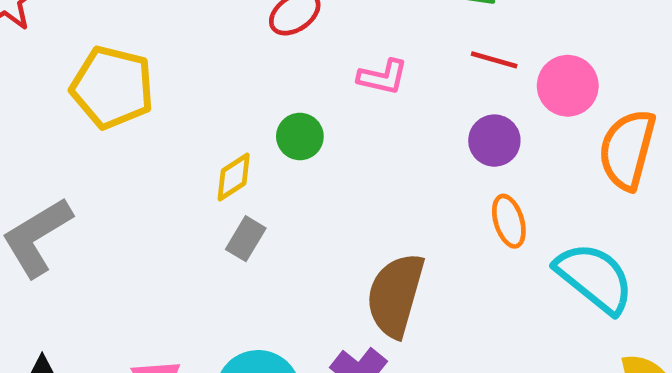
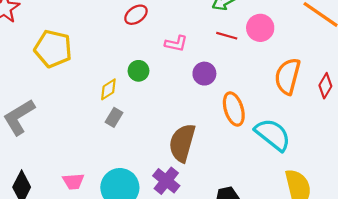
pink circle: (568, 86) -> (260, 28), moved
purple circle: (494, 141) -> (204, 74), moved
orange ellipse: (509, 221) -> (234, 109), size x1.4

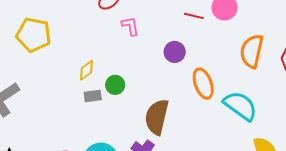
pink L-shape: (176, 44) -> (130, 26), moved, turned -110
green circle: (139, 71) -> (115, 85), moved
gray rectangle: (114, 117) -> (93, 96), turned 54

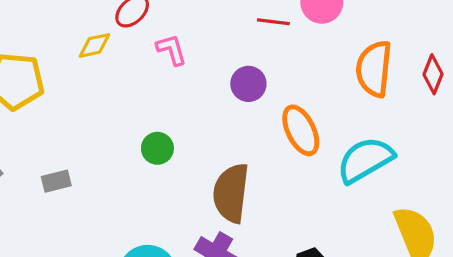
yellow diamond: (86, 70) -> (94, 45), moved, turned 30
gray rectangle: (93, 96) -> (56, 181), moved
cyan semicircle: (240, 106) -> (365, 160), turned -60

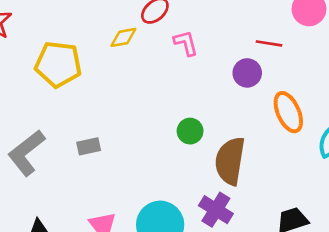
red line: (273, 22) -> (269, 43), moved
green circle: (157, 148) -> (190, 131), moved

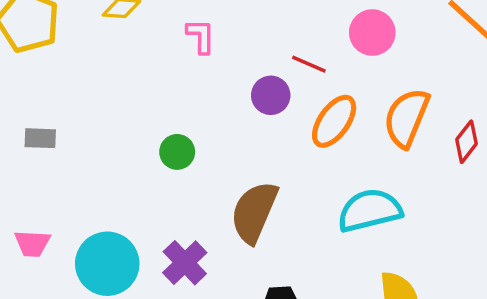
orange ellipse: (288, 112) -> (334, 121), moved, turned 45
brown semicircle: (230, 161) -> (254, 212), moved

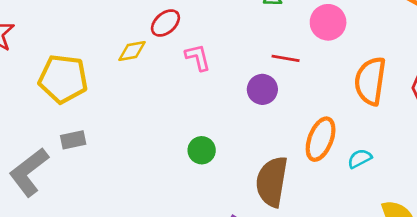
orange ellipse: (334, 121) -> (321, 139), moved
gray rectangle: (40, 138) -> (73, 140), moved
cyan semicircle: (370, 210) -> (360, 159), size x0.5

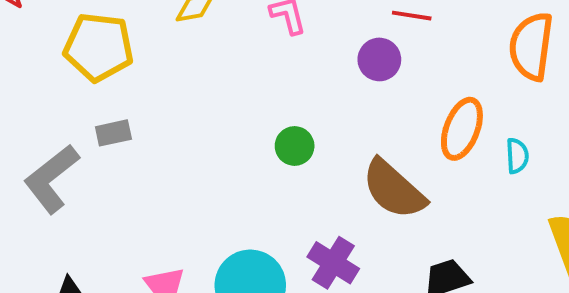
cyan semicircle: (360, 159) -> (517, 156), turned 115
brown semicircle: (272, 182) -> (394, 189), turned -57

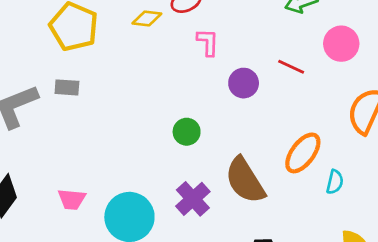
purple circle: (379, 59) -> (244, 83), moved
purple cross: (333, 263) -> (193, 199), moved

